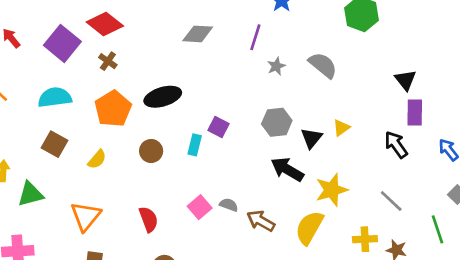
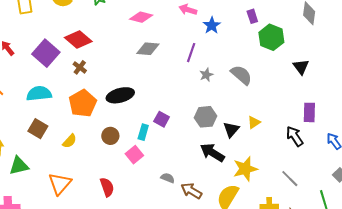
black triangle: (405, 80) -> (301, 67), moved
pink square: (200, 207) -> (134, 155), moved

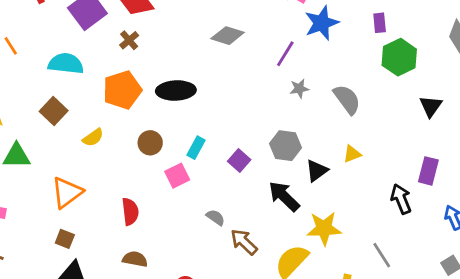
blue star: (212, 25) -> (322, 23), size x1.4
purple square: (162, 119) -> (239, 161), moved
yellow triangle: (254, 122) -> (352, 154), moved

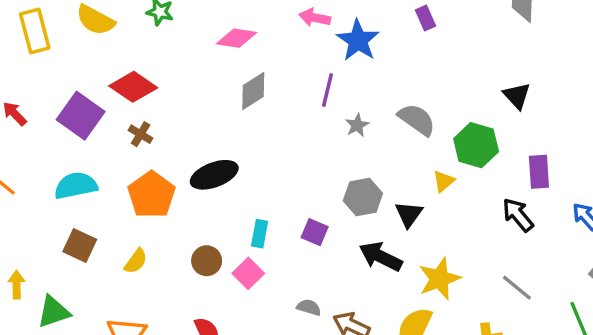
gray diamond: (228, 36) -> (253, 91), turned -32
green hexagon: (399, 57) -> (476, 145), moved
brown circle: (150, 143) -> (207, 261), moved

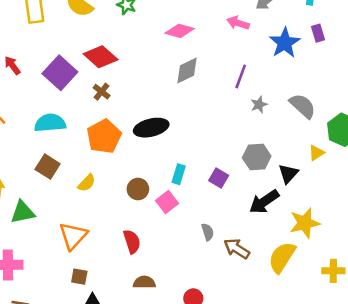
blue star: (358, 40) -> (285, 43), moved
black arrow: (381, 257) -> (264, 202), turned -68
gray semicircle: (309, 307) -> (208, 232), turned 49

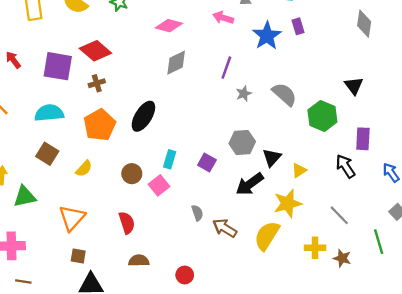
purple square: (60, 73) -> (58, 66), turned -32
brown cross: (102, 92) -> (97, 83), turned 35
black ellipse: (151, 128) -> (143, 116), turned -44
yellow triangle: (316, 153) -> (299, 170), moved

